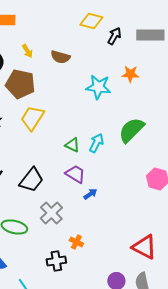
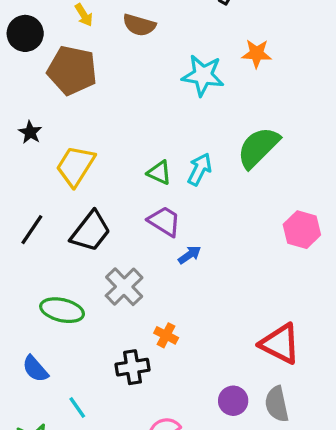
yellow trapezoid: (32, 118) -> (75, 166), moved

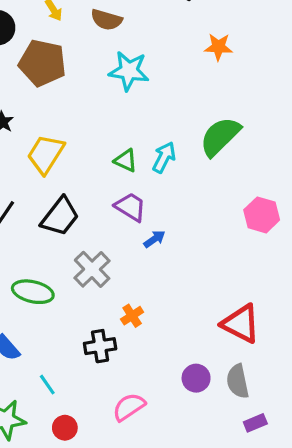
cyan star: (203, 75) -> (129, 71), moved
orange cross: (166, 335) -> (132, 316), turned 30

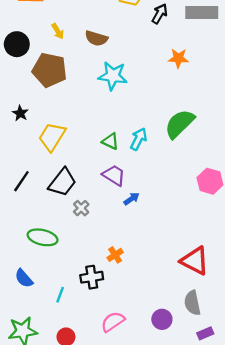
gray cross: (92, 269) -> (81, 208), moved, size x0.6
purple circle: (196, 378) -> (162, 319), moved
cyan line: (47, 385) -> (60, 295), moved, turned 56

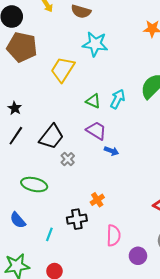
brown pentagon: (50, 70) -> (22, 47), moved
black star: (20, 113) -> (15, 108), moved
yellow trapezoid: (52, 137) -> (63, 69), moved
blue arrow: (132, 199) -> (112, 151), turned 56
pink semicircle: (113, 322) -> (114, 235), moved, turned 125

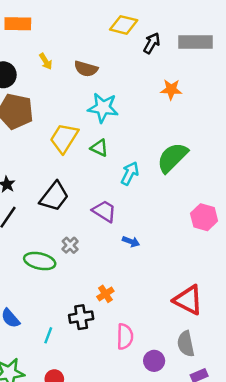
green triangle: (93, 101) -> (99, 148), moved
black trapezoid: (51, 137) -> (54, 197), moved
blue arrow: (112, 151) -> (131, 242), moved
green ellipse: (34, 185) -> (40, 261), moved

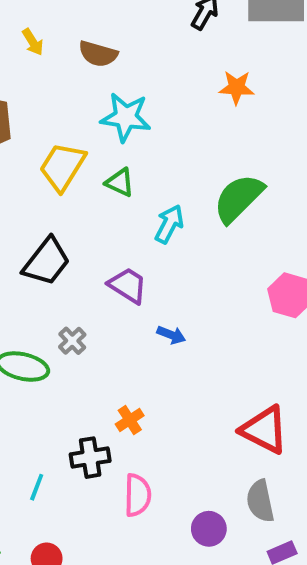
pink semicircle: (125, 337) -> (138, 495), moved

